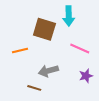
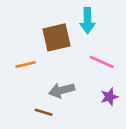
brown square: (44, 29) -> (56, 37), turned -30

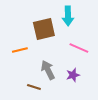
gray arrow: (62, 90) -> (48, 70), turned 78
purple star: (109, 97) -> (73, 75), moved

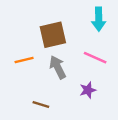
cyan arrow: (68, 16) -> (99, 19), moved
gray arrow: (48, 70) -> (58, 67), moved

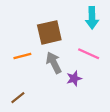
purple star: (88, 90) -> (74, 78), moved
brown line: (41, 105) -> (18, 98), moved, turned -56

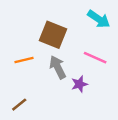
cyan arrow: (92, 18) -> (99, 19), turned -55
brown square: (49, 32) -> (53, 35), turned 35

